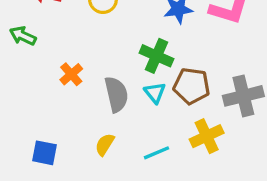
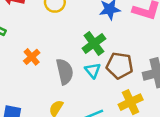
green cross: (156, 56) -> (94, 43), turned 30

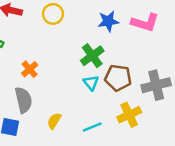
gray semicircle: (65, 72) -> (23, 100), moved

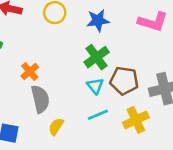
blue star: (108, 21) -> (98, 20), moved
gray semicircle: (23, 100) -> (40, 99), moved
cyan line: (92, 127) -> (98, 115), moved

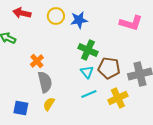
blue star: (98, 20) -> (79, 20), moved
green cross: (97, 57) -> (88, 50), turned -30
yellow semicircle: (56, 127) -> (49, 104), moved

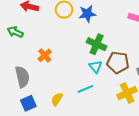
gray semicircle: (45, 82) -> (22, 77), moved
cyan line: (89, 94) -> (85, 89), moved
blue square: (21, 108) -> (28, 103), turned -35

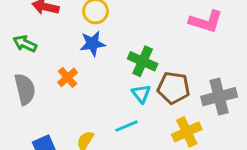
blue star: (87, 14) -> (93, 44), moved
gray semicircle: (22, 77) -> (25, 89), moved

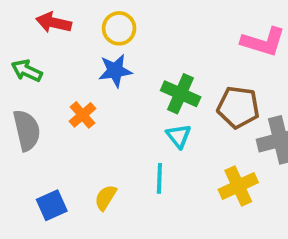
brown pentagon: (174, 88) -> (238, 107), moved
cyan line: (126, 126) -> (159, 178), turned -65

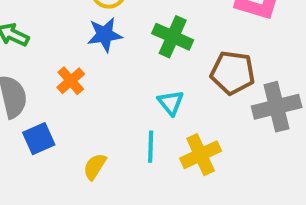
green cross: (181, 94) -> (173, 37), moved
yellow cross: (238, 186) -> (201, 155), moved
blue square: (52, 205) -> (39, 139), moved

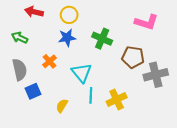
cyan triangle: (171, 103) -> (81, 73), moved, size x1.5

